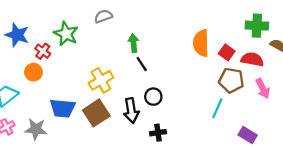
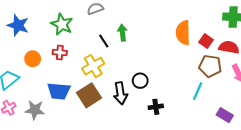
red cross: (43, 51) -> (60, 52), moved, turned -32
black line: (142, 64) -> (104, 41), moved
black cross: (158, 133) -> (156, 107), moved

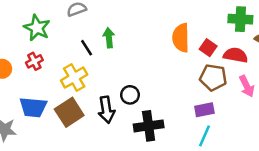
red cross: (60, 52) -> (34, 61), turned -32
cyan line: (198, 91) -> (204, 136), moved
black cross: (156, 107) -> (149, 126), size x1.6
purple rectangle: (225, 115) -> (204, 110), moved, turned -42

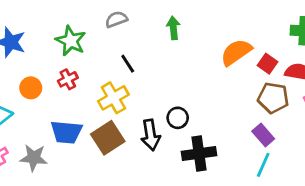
green arrow: (109, 38) -> (173, 28), moved
orange semicircle: (181, 38) -> (236, 52), turned 56
purple rectangle: (204, 110) -> (263, 135), turned 60

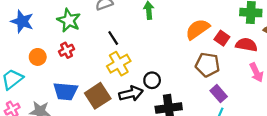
yellow cross: (113, 98) -> (119, 64), moved
brown pentagon: (273, 98) -> (208, 65), moved
black arrow: (151, 135) -> (131, 94), turned -95

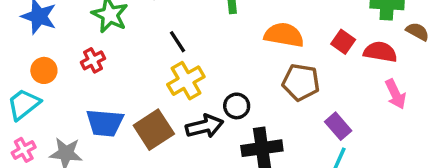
orange semicircle: (198, 29) -> (284, 35), moved, turned 45
red cross: (67, 50) -> (93, 60), moved
orange circle: (38, 57) -> (44, 70), moved
brown pentagon: (208, 65) -> (301, 82), moved

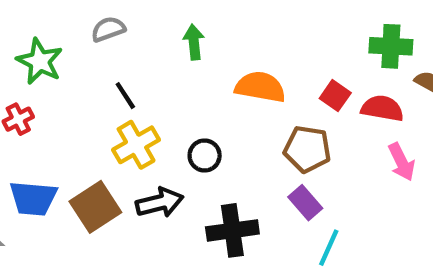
brown pentagon: (301, 82) -> (307, 149), moved
black circle: (237, 106) -> (205, 156), moved
purple rectangle: (338, 126) -> (305, 203), moved

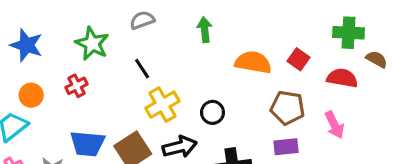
black line: (125, 96) -> (142, 69), moved
red square: (335, 96) -> (298, 59), moved
pink arrow: (402, 162) -> (334, 125), moved
purple rectangle: (305, 203) -> (286, 147), turned -55

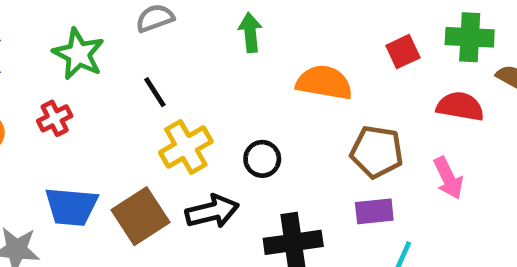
red square: (298, 59) -> (403, 52), moved, turned 30

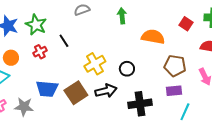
red square: (403, 52) -> (186, 24), turned -32
green star: (79, 54) -> (36, 25), moved
black line: (155, 92) -> (64, 41), moved

